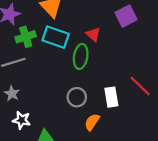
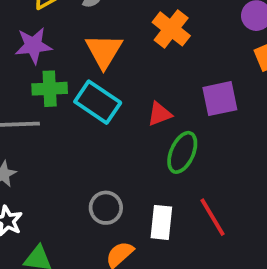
red triangle: (93, 34) -> (159, 114), turned 42
green ellipse: (81, 56) -> (182, 152), moved

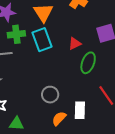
cyan rectangle: (98, 102) -> (42, 40), turned 40
white rectangle: (161, 222) -> (80, 110), moved

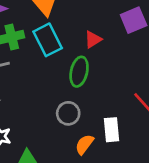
green ellipse: (88, 63) -> (79, 72), moved

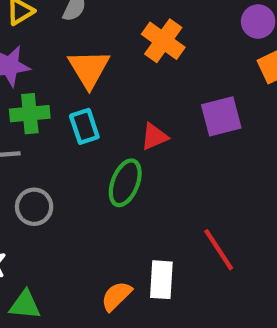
cyan rectangle: (48, 40) -> (84, 126), size x0.7
gray circle: (68, 113) -> (34, 207), moved

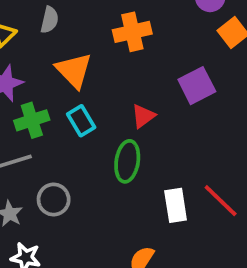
orange cross: (163, 41) -> (132, 32), turned -36
white rectangle: (161, 280) -> (176, 205), moved

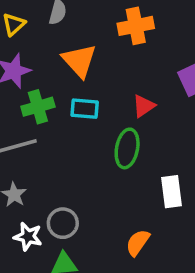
cyan rectangle: (81, 121) -> (85, 109), turned -56
gray circle: (54, 200) -> (63, 223), moved

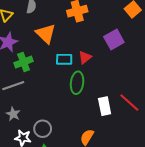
cyan rectangle: (85, 109) -> (64, 59), moved

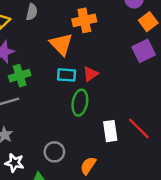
orange triangle: (46, 34) -> (61, 44), moved
purple square: (114, 40) -> (144, 51), moved
gray circle: (43, 129) -> (54, 152), moved

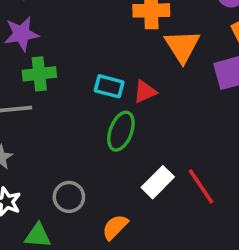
orange triangle: (61, 44) -> (182, 46), moved
white rectangle: (110, 131) -> (158, 182), turned 42

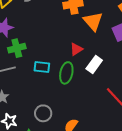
cyan rectangle: (109, 86) -> (42, 67), moved
white rectangle: (158, 182) -> (94, 64), moved

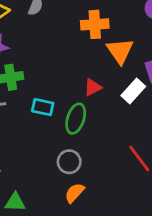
white rectangle: (94, 64) -> (133, 91), moved
gray circle: (43, 113) -> (69, 162), moved

